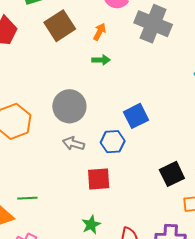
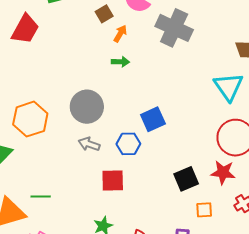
brown square: (60, 26) -> (104, 14), moved, size x0.6

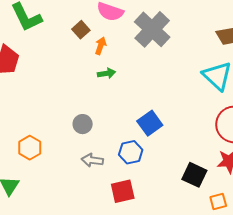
gray cross: (174, 28) -> (152, 29), turned 30
gray circle: (87, 107) -> (83, 124), size x0.6
orange hexagon: (30, 119) -> (30, 148), size x0.7
black square: (186, 179) -> (194, 175), turned -30

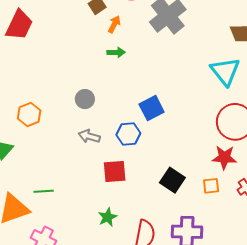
black square: (194, 175) -> (172, 180), moved
orange square: (218, 202) -> (211, 186), moved

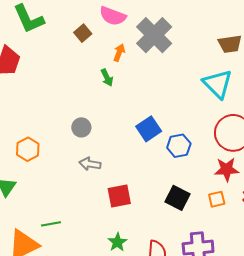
orange arrow: (114, 24) -> (119, 53), moved
green arrow: (116, 52) -> (107, 78), turned 72
blue hexagon: (128, 134) -> (179, 146), moved

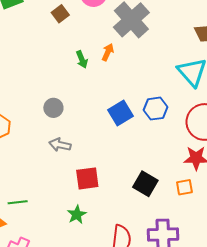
orange arrow: (119, 53) -> (108, 52), moved
blue hexagon: (179, 146) -> (155, 109), moved
green star: (117, 242) -> (77, 215), moved

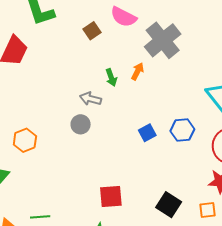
blue square: (121, 113) -> (147, 133), size x0.7
gray arrow: (60, 145) -> (90, 99), moved

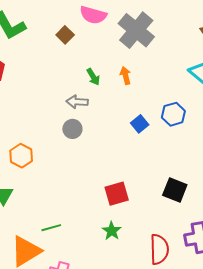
orange arrow: (137, 71) -> (125, 76), moved, turned -30

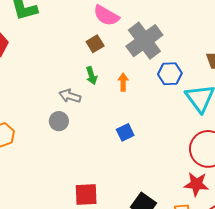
brown square: (65, 35) -> (95, 44), moved
blue hexagon: (173, 114) -> (170, 74), moved

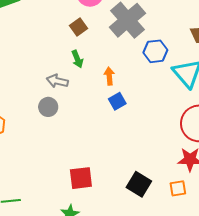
orange arrow: (123, 82) -> (109, 76), moved
blue square: (125, 132) -> (117, 101), moved

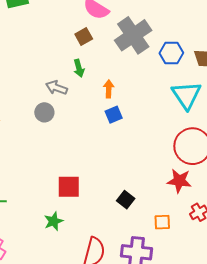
blue hexagon: (155, 51) -> (171, 53), moved
black square: (139, 184) -> (126, 200), size x0.7
orange square: (178, 188) -> (162, 222), moved

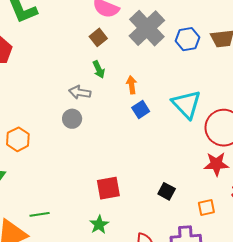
cyan triangle: (186, 95) -> (187, 104), moved

